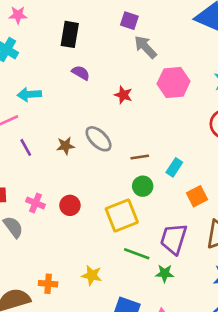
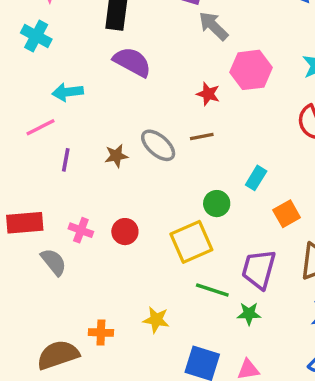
purple semicircle: (81, 73) -> (132, 62), size x1.6
red star: (123, 95) -> (208, 94), moved
purple line: (26, 147) -> (66, 160), turned 42
brown line: (140, 157) -> (202, 137), moved

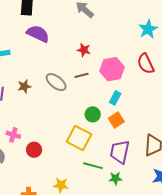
pink hexagon: (251, 70) -> (112, 69), moved
brown star: (116, 156) -> (24, 86), moved
orange square: (287, 214) -> (116, 120), moved
red circle: (125, 232) -> (34, 150), moved
yellow square: (191, 242) -> (79, 138), turned -35

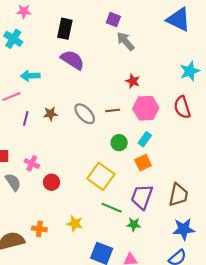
red star: (84, 50) -> (133, 81), moved
green circle: (93, 114) -> (119, 143), moved

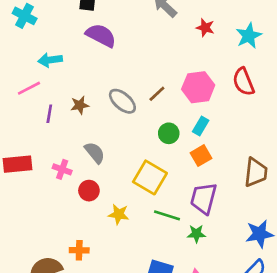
red star: (133, 81) -> (205, 28), moved
brown line: (113, 110) -> (157, 94), turned -32
gray semicircle: (13, 182) -> (95, 153), moved
brown trapezoid: (178, 195) -> (256, 172), moved
yellow star: (75, 224) -> (119, 214), moved

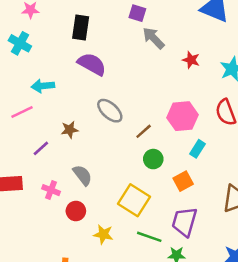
brown line: (157, 94) -> (144, 131), moved
gray ellipse: (122, 101) -> (110, 111), moved
purple line: (49, 114) -> (41, 148), moved, turned 36
cyan rectangle: (201, 126) -> (198, 149), moved

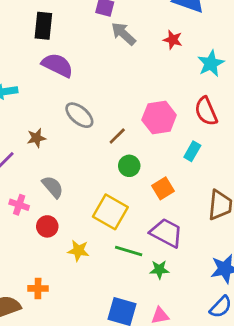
red star: (191, 60) -> (173, 40), moved
cyan rectangle: (198, 149) -> (192, 151), moved
purple trapezoid: (184, 222) -> (166, 233), turned 104

